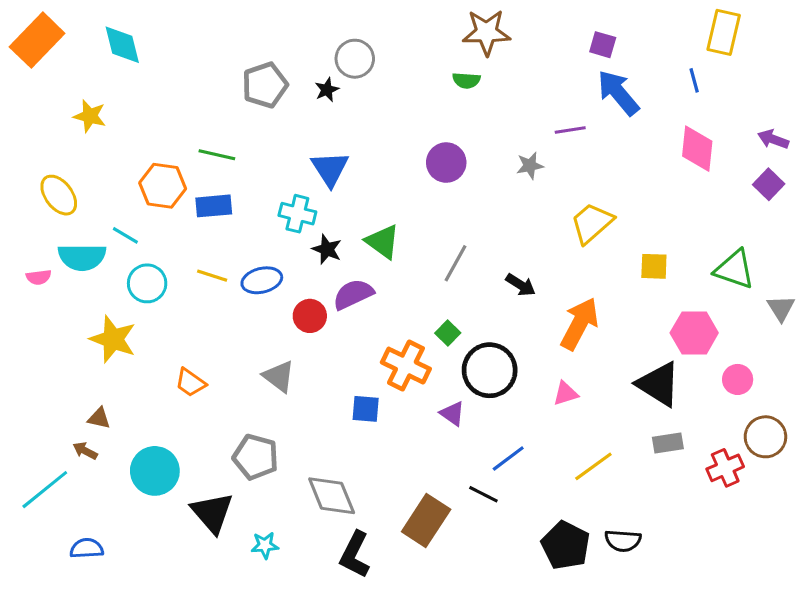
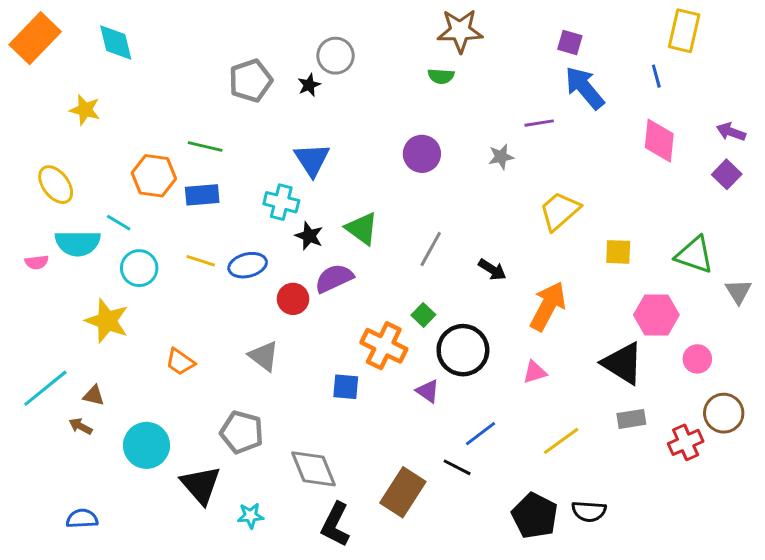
cyan line: (45, 490) -> (45, 388), moved

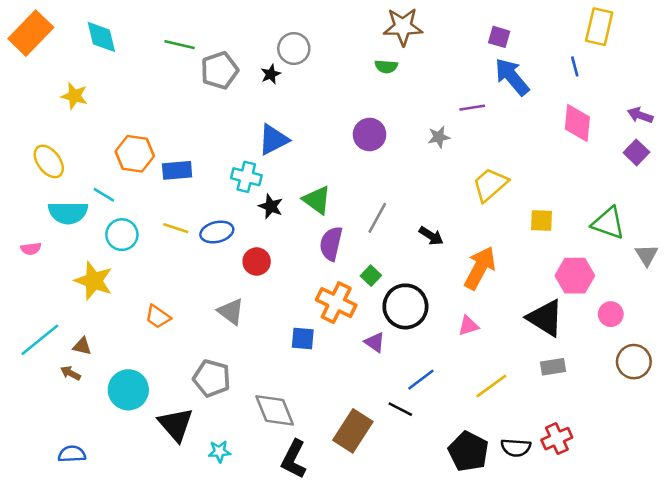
green line: (205, 146) -> (180, 45), moved
blue triangle: (312, 160) -> (273, 140), turned 36
pink semicircle: (37, 262) -> (31, 249), moved
purple semicircle: (334, 278) -> (331, 244), moved, turned -52
red cross: (686, 442) -> (557, 439), moved

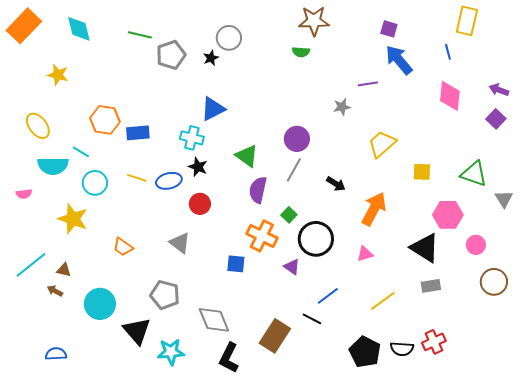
purple circle: (370, 134) -> (297, 139), moved
black star: (271, 206) -> (198, 167), moved
cyan star: (219, 451) -> (171, 352), size x1.5

